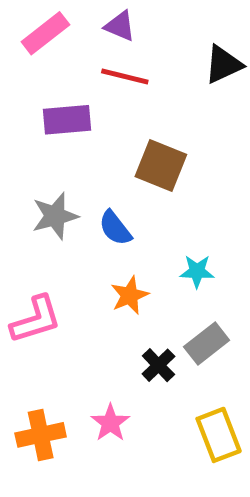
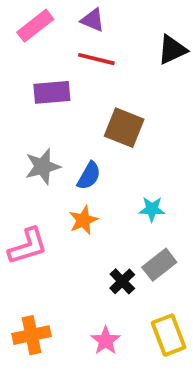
blue semicircle: (115, 228) -> (89, 176), turned -112
orange star: (130, 295) -> (83, 220), moved
pink star: (110, 423) -> (106, 341), moved

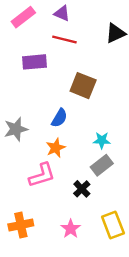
gray star: (43, 166) -> (16, 129), moved
pink L-shape: (28, 246) -> (42, 175), moved
gray rectangle: (159, 265) -> (102, 165), moved

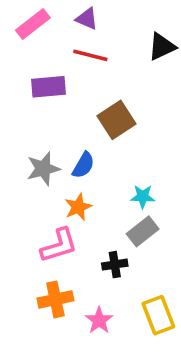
brown square: (83, 86) -> (116, 120), turned 35
gray star: (16, 129) -> (43, 169), moved
black cross: (82, 189) -> (115, 265), turned 35
orange cross: (21, 225) -> (55, 299), moved

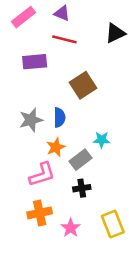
blue semicircle: (83, 165) -> (59, 117), turned -30
gray rectangle: (143, 231) -> (81, 160), moved

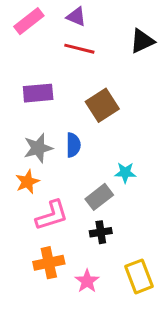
purple rectangle: (35, 62) -> (38, 93), moved
orange star: (56, 147) -> (27, 182), moved

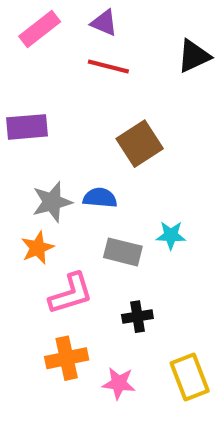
purple rectangle: (38, 93) -> (27, 127), moved
blue semicircle: (73, 145) -> (100, 198), turned -85
gray rectangle: (99, 197) -> (123, 252), moved, turned 52
pink star: (87, 281) -> (119, 383), turned -30

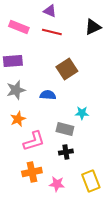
pink rectangle: (40, 29) -> (19, 27), moved, turned 60
gray star: (52, 202) -> (16, 90), moved
gray rectangle: (123, 252) -> (65, 129), moved

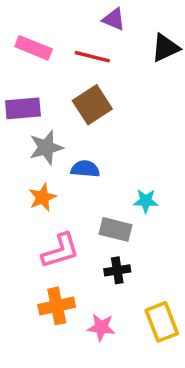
purple triangle: (50, 11) -> (114, 19), moved
brown square: (67, 69) -> (92, 105), moved
gray star: (16, 90) -> (46, 148), moved
orange star: (18, 119) -> (42, 197), moved

